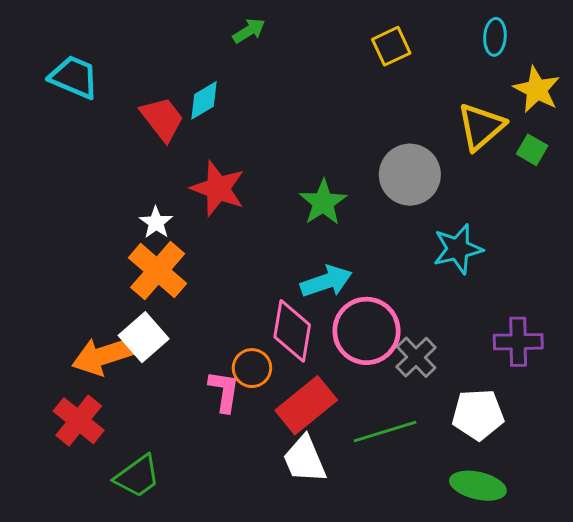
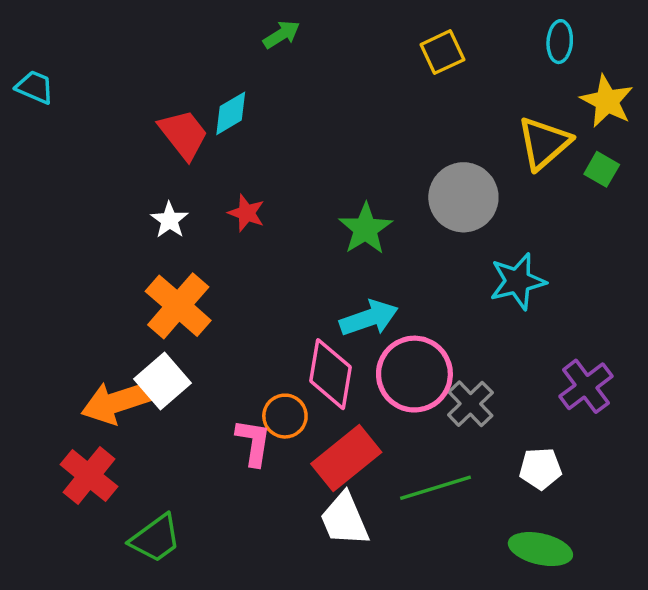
cyan trapezoid: (74, 77) -> (35, 87), moved, size x0.7
red star: (218, 189) -> (246, 213), size x0.6
white star: (156, 223) -> (169, 220), moved
purple cross: (518, 342) -> (586, 386), turned -36
white pentagon: (478, 414) -> (540, 469), size x0.7

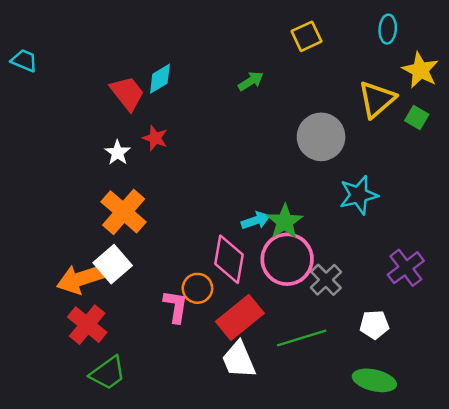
green arrow: (281, 35) -> (251, 81), moved
red star: (246, 213) -> (155, 138), moved
green star: (365, 229) -> (285, 222), moved
cyan arrow: (369, 318) -> (256, 220), size x0.7
red cross: (89, 476) -> (87, 325), moved

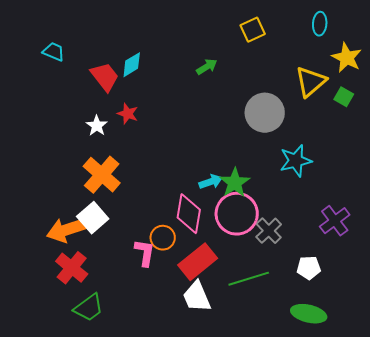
cyan trapezoid: (24, 61) -> (54, 52), moved

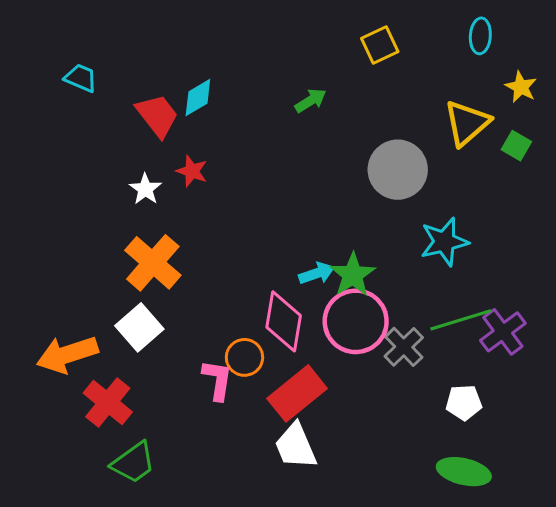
yellow star: (347, 58) -> (521, 87), size x0.7
orange arrow: (67, 230) -> (67, 354), moved
green line: (249, 279) -> (461, 320), moved

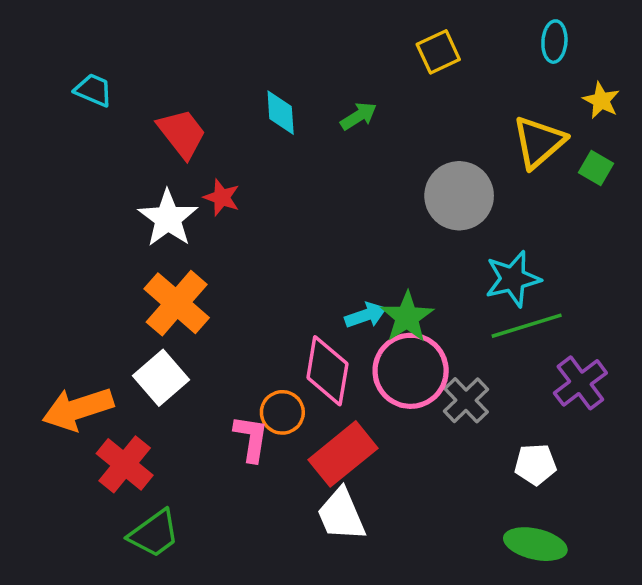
cyan diamond: (198, 98) -> (281, 113), moved, turned -63
white star: (145, 189) -> (168, 218), size x1.6
green line: (461, 320) -> (527, 326), moved

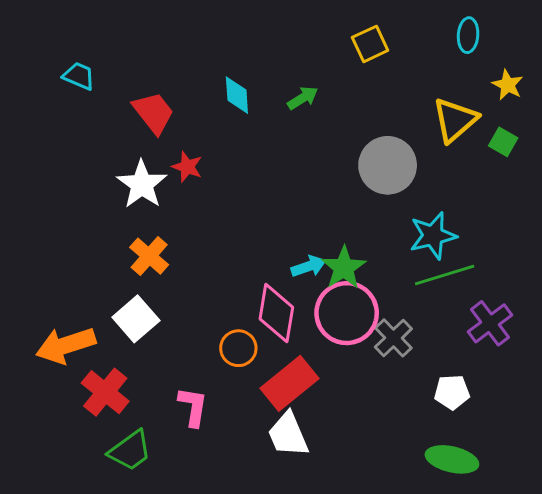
orange cross: (177, 303) -> (149, 256), size x0.7
pink L-shape: (251, 438) -> (193, 407), moved

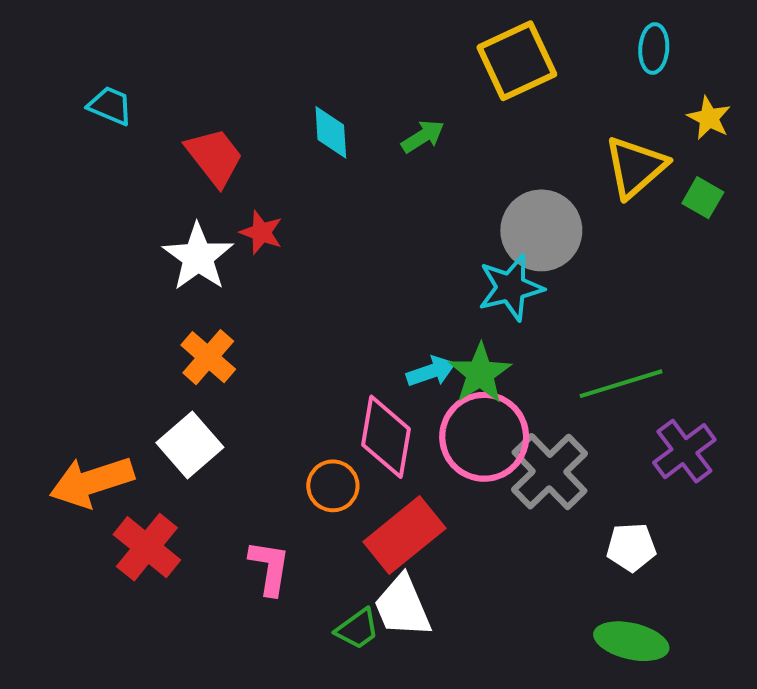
yellow square: (370, 44) -> (517, 61), size x1.5
cyan star: (433, 236) -> (511, 288), moved
gray cross: (393, 338) -> (550, 472), size x1.4
green trapezoid: (130, 451) -> (357, 629), moved, size x0.7

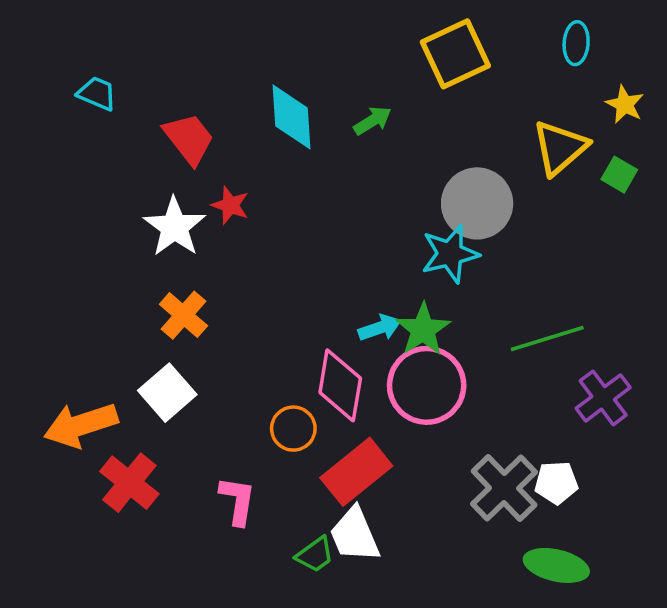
cyan diamond: (331, 132) -> (292, 117), size x1.4
gray cross: (550, 472) -> (504, 488), moved

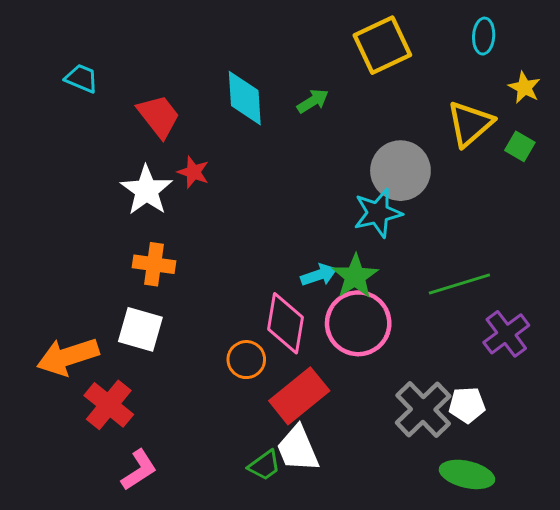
orange cross: (183, 315) -> (154, 264), turned -33
white square: (167, 393) -> (140, 329), turned -33
pink L-shape: (237, 501) -> (139, 470), moved, turned 48

